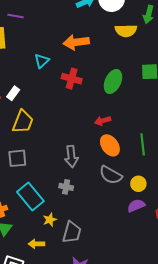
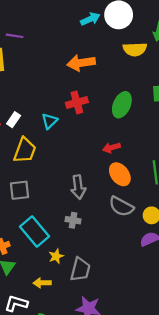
cyan triangle: (42, 61) -> (49, 121), moved
red cross: (72, 79) -> (77, 102), turned -30

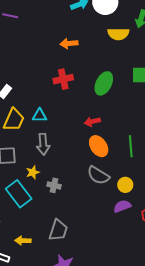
orange arrow: (81, 63) -> (69, 43), size x0.7
cyan triangle: (49, 121) -> (39, 115), moved, turned 42
gray arrow: (78, 187) -> (43, 144), moved
yellow star: (56, 256) -> (33, 172), moved

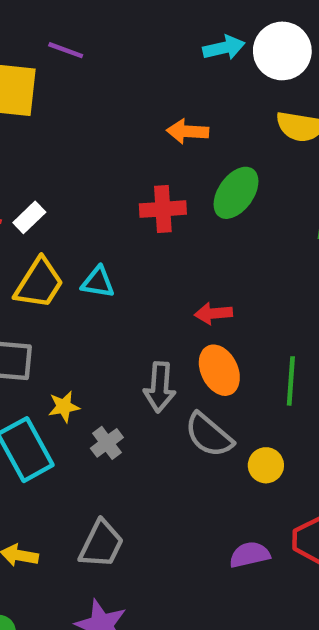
green ellipse: (104, 83) -> (236, 193), moved
gray arrow: (43, 144) -> (160, 387), moved
gray cross: (54, 185) -> (107, 443), turned 32
purple semicircle: (122, 206) -> (250, 555), moved

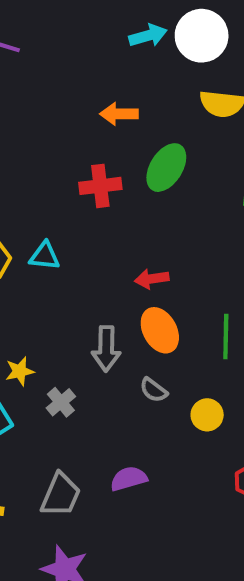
gray semicircle: (209, 435) -> (154, 390), size x0.6
purple semicircle: (250, 555) -> (129, 479), moved

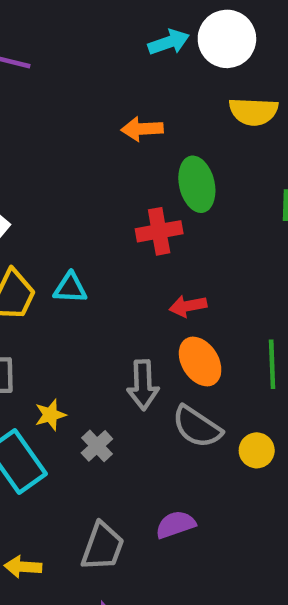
green ellipse: (166, 168) -> (197, 184), turned -42
red cross: (100, 186) -> (159, 231), moved
gray semicircle: (154, 390) -> (197, 427), size x1.6

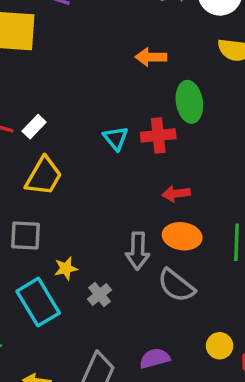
cyan triangle: (70, 288) -> (116, 138), moved, turned 44
orange ellipse: (200, 362) -> (182, 236), turned -54
yellow circle: (257, 450) -> (220, 346), moved

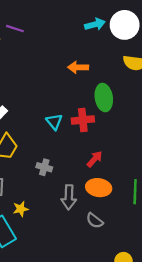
red arrow: (176, 194) -> (95, 159), turned 138
gray semicircle: (176, 286) -> (95, 221), size x0.7
gray cross: (100, 295) -> (44, 167), moved, turned -35

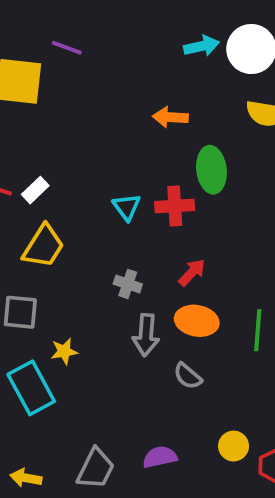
gray cross: (44, 167) -> (128, 284), moved

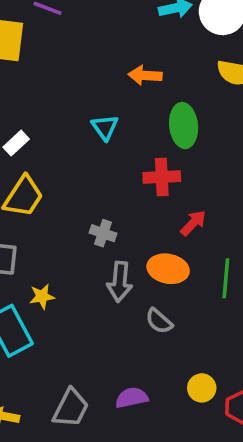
red cross: (175, 206) -> (162, 177), moved
cyan triangle: (127, 207) -> (105, 127), moved
red arrow: (192, 272) -> (193, 223), moved

